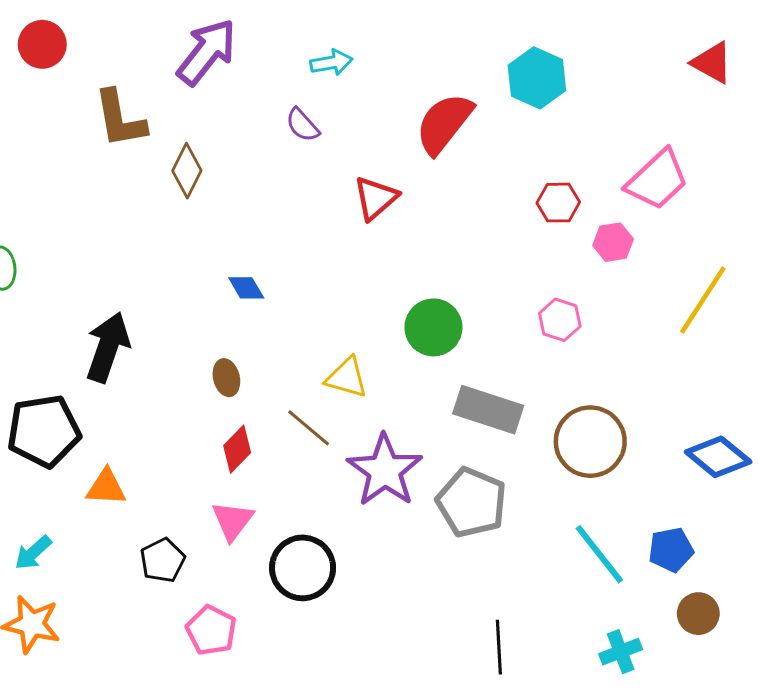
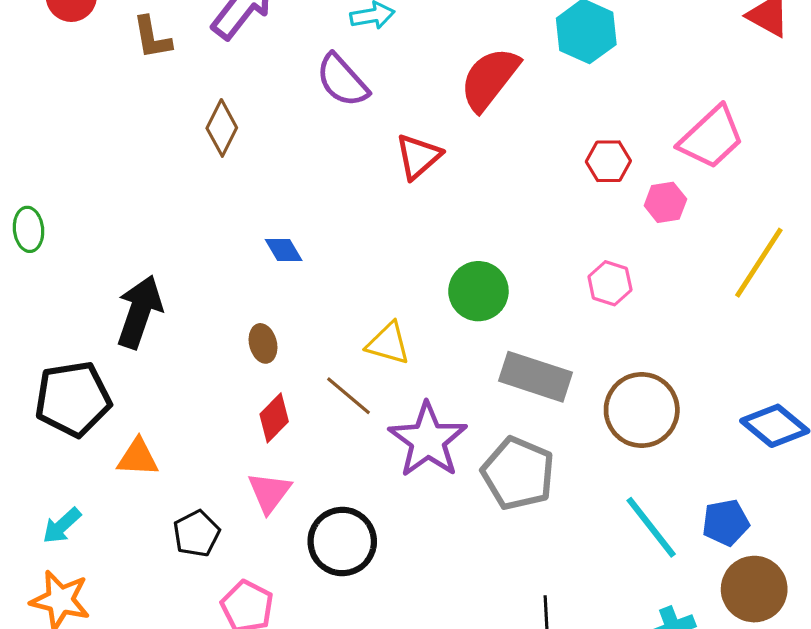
brown L-shape: (120, 119) -> (152, 38), moved, size x0.7
purple semicircle: (303, 125) -> (342, 80), size x1.5
brown circle: (698, 614) -> (754, 589), size x1.5

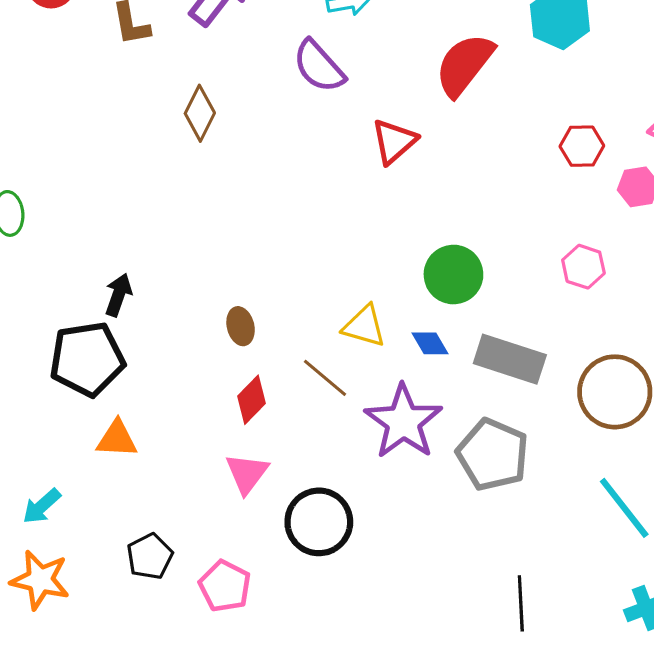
blue diamond: (284, 250) -> (430, 343), moved
black arrow: (139, 312) -> (118, 295), size x0.6
black pentagon: (73, 399) -> (87, 359), moved
black pentagon: (196, 534) -> (150, 556), moved

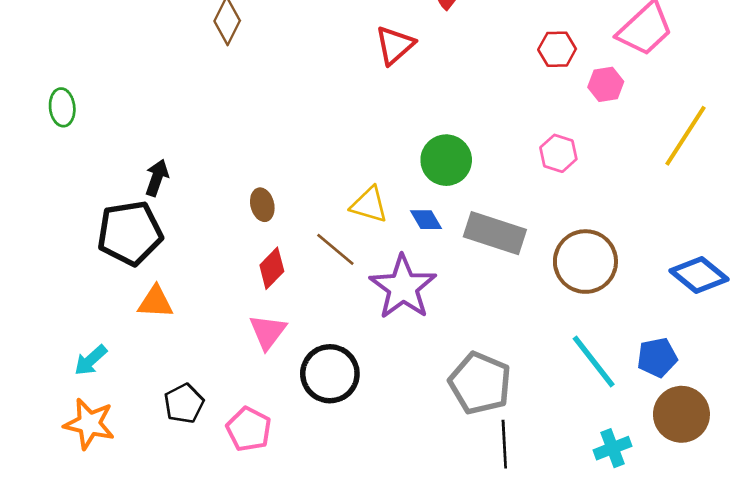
gray pentagon: (493, 455) -> (480, 383), moved

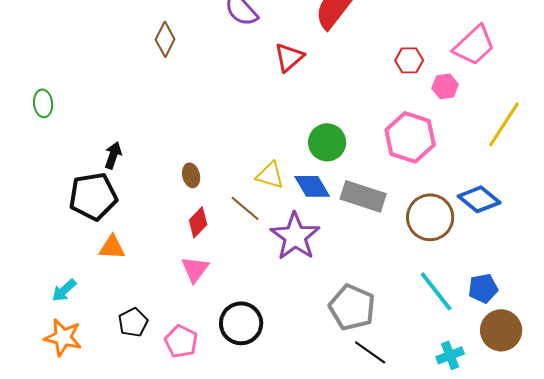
pink hexagon: (558, 153) -> (410, 137), size x1.8
blue diamond: (426, 220) -> (312, 186), size x1.5
blue diamond: (699, 275) -> (479, 199), moved
black circle: (330, 374) -> (241, 323), moved
black line: (504, 444) -> (370, 352), turned -52

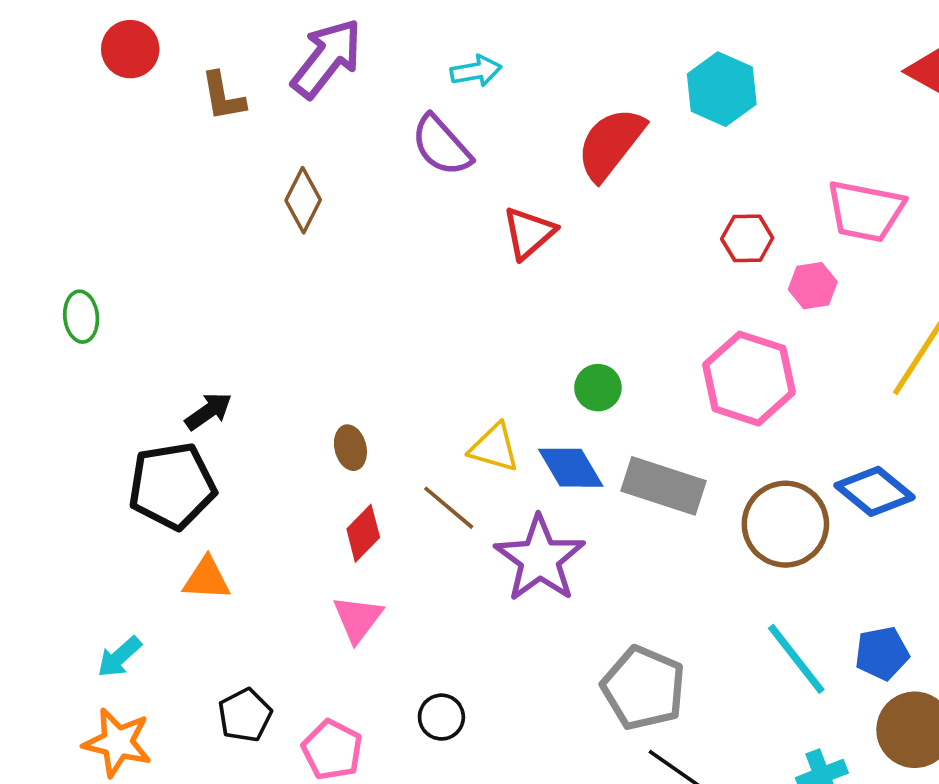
pink trapezoid: (474, 45) -> (865, 211), turned 54
green circle: (327, 142) -> (598, 388), size x0.7
black arrow: (113, 155) -> (208, 411), turned 36
black circle: (241, 323) -> (441, 717), size x0.6

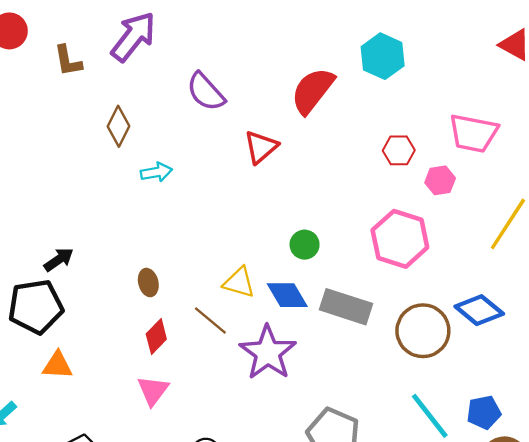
cyan arrow: (476, 71) -> (156, 172), moved

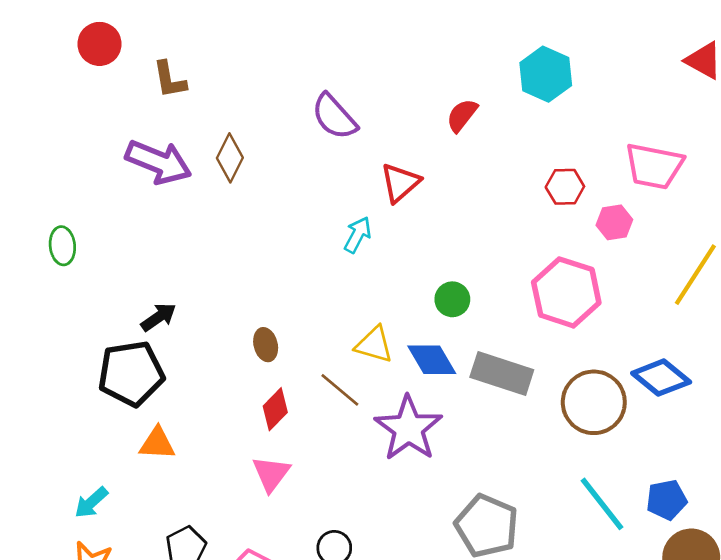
purple arrow: (133, 37) -> (159, 162), moved, turned 74
red semicircle: (313, 91) -> (462, 115), size x0.6
cyan arrow: (156, 172) -> (358, 235), moved, turned -52

